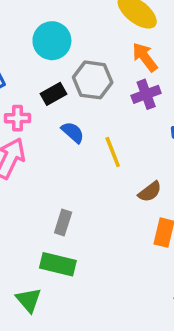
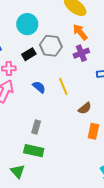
blue semicircle: (73, 132) -> (39, 87), moved

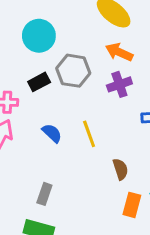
orange arrow: (80, 32) -> (119, 52), turned -30
brown semicircle: (85, 108) -> (120, 169), turned -72

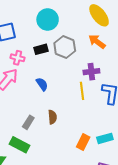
purple cross: (119, 84) -> (91, 72), moved
yellow line: (89, 134) -> (82, 91), moved
brown semicircle: (120, 169) -> (52, 117), moved

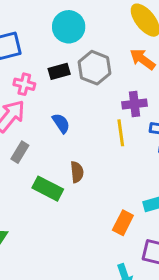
gray rectangle: (28, 122) -> (20, 152), moved
orange rectangle: (83, 142) -> (123, 223), moved
green rectangle: (20, 145) -> (48, 189), moved

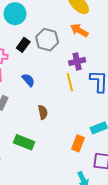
cyan circle: (69, 27) -> (15, 14), moved
black rectangle: (59, 71) -> (23, 45), turned -32
green rectangle: (48, 189) -> (24, 142), moved

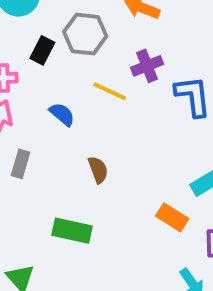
yellow line: (70, 82) -> (110, 91), moved, turned -42
orange rectangle: (78, 143) -> (172, 217), turned -70

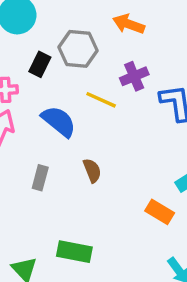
blue semicircle: (62, 114) -> (59, 121), size x1.5
gray rectangle: (20, 164) -> (40, 178), moved
green rectangle: (72, 231) -> (74, 252), moved

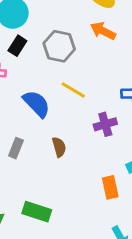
black rectangle: (40, 64) -> (17, 46), moved
purple cross: (134, 76) -> (105, 124), moved
orange rectangle: (160, 212) -> (110, 187), turned 40

